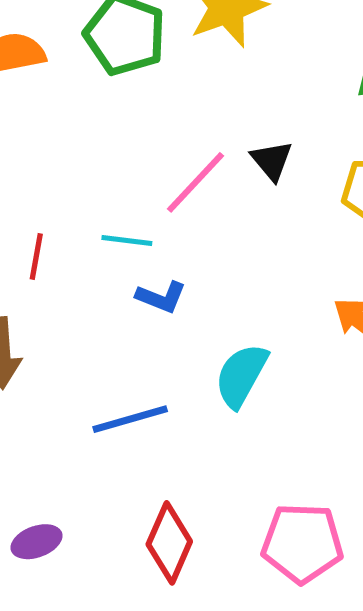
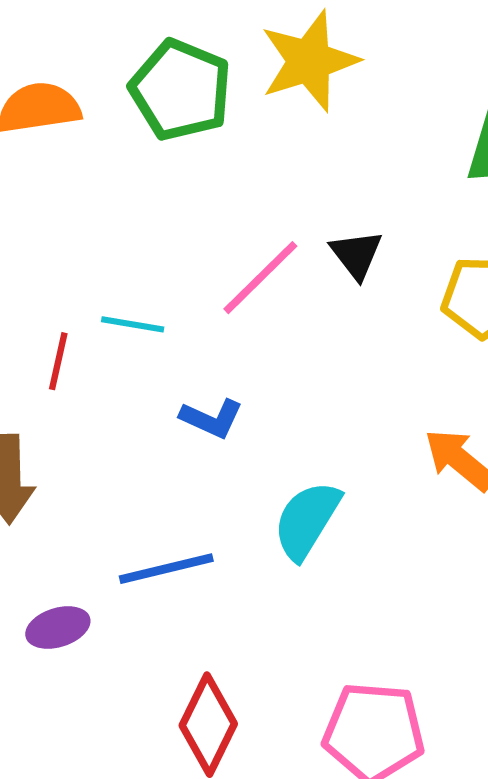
cyan line: (127, 240) -> (133, 324), moved
purple ellipse: (36, 542) -> (58, 628), moved

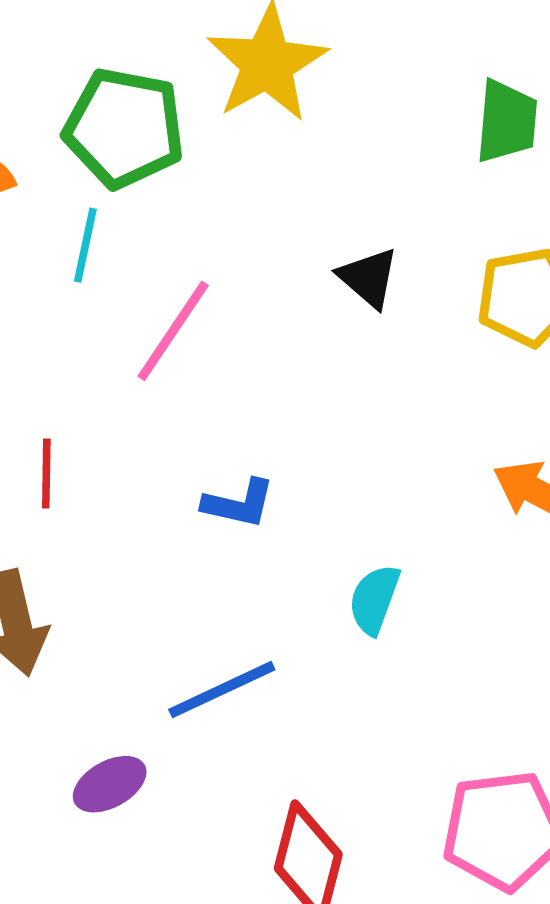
pink line: (260, 278) -> (173, 331), moved
cyan line: (133, 324) -> (85, 245), moved, turned -76
cyan semicircle: (307, 520) -> (374, 599), size x0.7

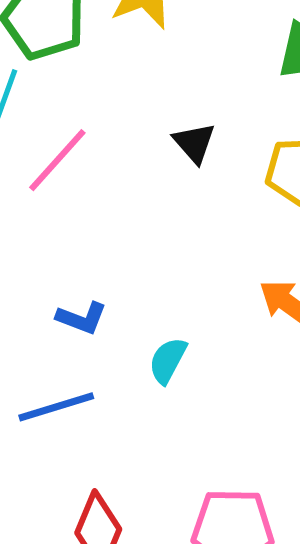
blue L-shape: (239, 504) -> (82, 318), moved

